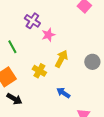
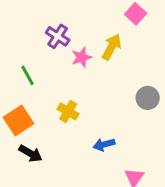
yellow arrow: (61, 59) -> (112, 47), moved
blue arrow: (63, 93) -> (104, 144), turned -48

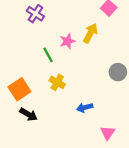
purple cross: (58, 36) -> (35, 14), moved
green line: (28, 75) -> (48, 55), moved

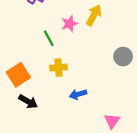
yellow cross: (57, 82) -> (59, 67), turned -35
blue arrow: (85, 108) -> (78, 94), moved

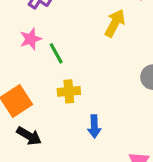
pink star: (69, 24) -> (31, 39), moved
blue arrow: (78, 94) -> (94, 126), turned -77

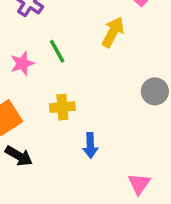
pink star: (31, 39) -> (22, 63), moved
green line: (56, 53) -> (57, 51), moved

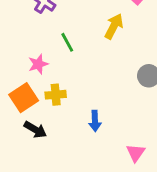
pink star: (22, 63) -> (38, 64), moved
yellow cross: (62, 107) -> (56, 95), moved

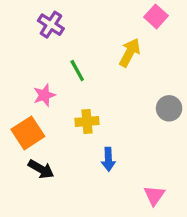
yellow cross: (56, 95) -> (87, 121), moved

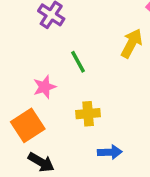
blue arrow: (108, 159) -> (110, 152), turned -90

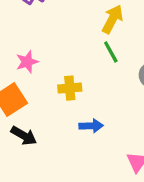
green line: (78, 62) -> (111, 52), moved

